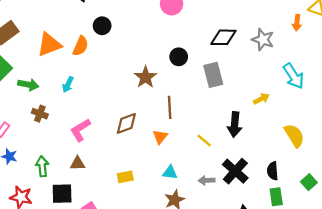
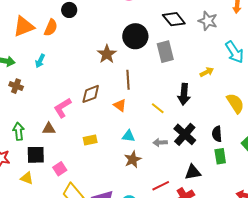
black diamond: (223, 37) -> (174, 19), turned 50
black circle: (179, 57) -> (135, 36), size x1.6
pink L-shape: (80, 130) -> (63, 108), moved
orange triangle: (160, 137) -> (120, 105), turned -32

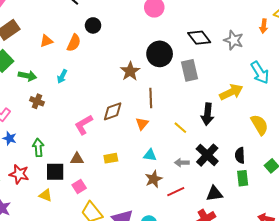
orange triangle: (24, 26) -> (46, 41), size x0.6
yellow arrow: (207, 72) -> (231, 92), size x1.6
orange triangle: (120, 105) -> (142, 124), turned 32
brown triangle: (49, 129) -> (77, 159), moved
red line: (161, 186) -> (176, 192), moved

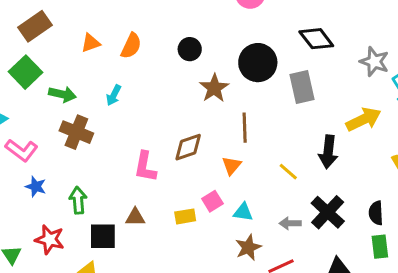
black circle: (93, 25) -> (190, 49), moved
gray star: (234, 40) -> (374, 62), moved
brown cross: (37, 101) -> (76, 132), size x1.5
pink L-shape: (84, 125) -> (145, 167), turned -50
pink square: (79, 187) -> (212, 201), moved

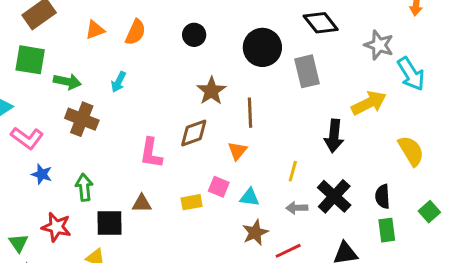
green square: (25, 72) -> (30, 60), turned -36
brown star: (214, 88) -> (211, 91), moved
yellow line: (288, 172) -> (293, 171), moved, turned 65
pink square: (212, 201) -> (219, 187), turned -35

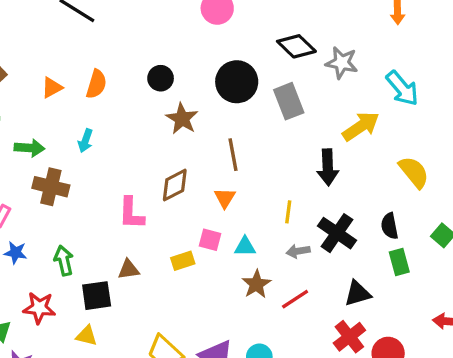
gray star: (379, 45) -> (342, 63), moved
brown star: (211, 91) -> (182, 119), moved

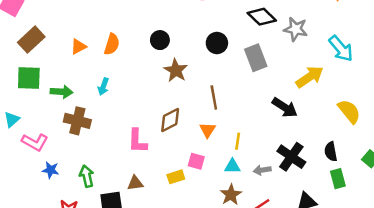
black circle: (237, 82) -> (217, 43), size x0.7
black arrow: (328, 167) -> (285, 107), turned -55
yellow line: (288, 212) -> (238, 141), moved
cyan triangle: (245, 247) -> (232, 166), moved

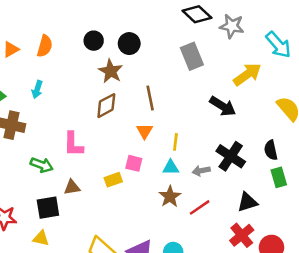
black circle: (217, 43) -> (129, 44), moved
brown diamond: (170, 120) -> (106, 106), moved
green arrow: (87, 176) -> (42, 165), moved, turned 125

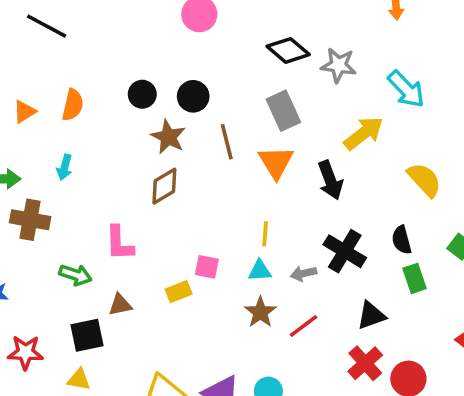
brown line: (150, 98) -> (227, 142), moved
black arrow: (223, 106) -> (330, 180), turned 40
orange triangle: (145, 131) -> (276, 162), moved, size x1.5

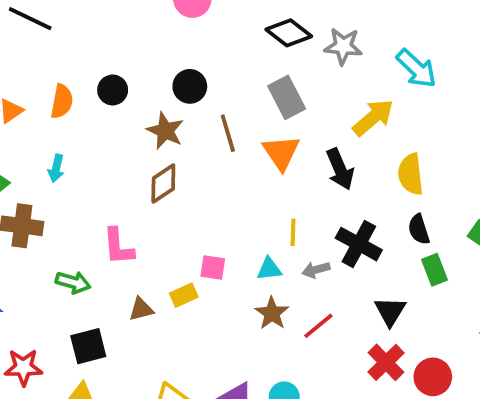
black circle: (142, 94) -> (113, 90), moved
yellow semicircle: (424, 180) -> (411, 174), moved, turned -141
yellow line: (265, 234) -> (293, 232), moved
brown triangle: (120, 305) -> (141, 309), moved
black triangle: (371, 315) -> (390, 311), turned -36

